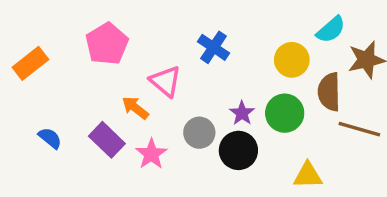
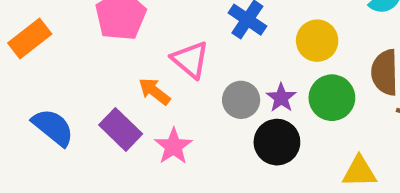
yellow circle: (292, 60) -> (317, 41), moved
gray circle: (199, 133) -> (241, 100), moved
blue semicircle: (50, 138) -> (53, 127), size x1.5

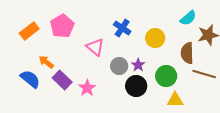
orange rectangle: (30, 39) -> (29, 31), moved
orange arrow: (154, 91) -> (46, 62), moved
green circle: (332, 98) -> (166, 76), moved

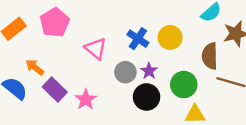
blue cross: (122, 28) -> (138, 39), moved

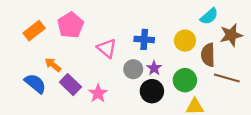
yellow circle: (170, 37) -> (185, 41), moved
blue cross: (138, 39) -> (144, 39), turned -30

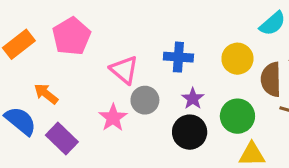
gray circle: (133, 69) -> (145, 100), moved
purple rectangle: (70, 85) -> (62, 138), moved
pink star: (98, 93) -> (113, 118), moved

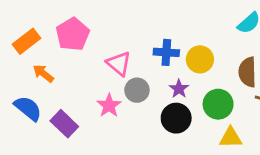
yellow circle: (237, 59) -> (200, 59), moved
orange arrow: (46, 94) -> (43, 73), moved

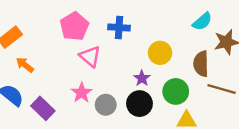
pink pentagon: (73, 34) -> (74, 26), moved
blue cross: (166, 52) -> (119, 28), moved
gray circle: (137, 90) -> (106, 105), moved

